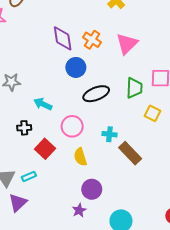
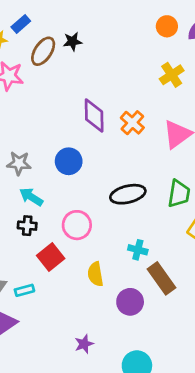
blue circle: (76, 67) -> (69, 161), moved
cyan arrow: (43, 104) -> (31, 197), moved
pink circle: (72, 126) -> (77, 225), moved
purple circle: (92, 189) -> (130, 302), moved

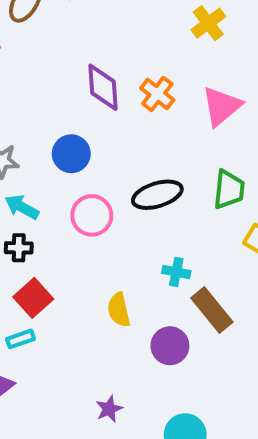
pink circle: (77, 225) -> (92, 215), moved
red square: (51, 257) -> (33, 298), moved

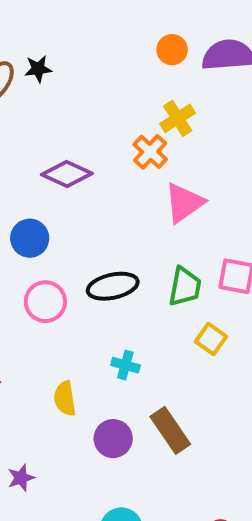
purple diamond: (103, 87) -> (67, 174), turned -66
orange cross: (157, 94) -> (150, 152), moved
brown rectangle: (212, 310) -> (170, 430), moved
purple star: (109, 409) -> (21, 478), moved

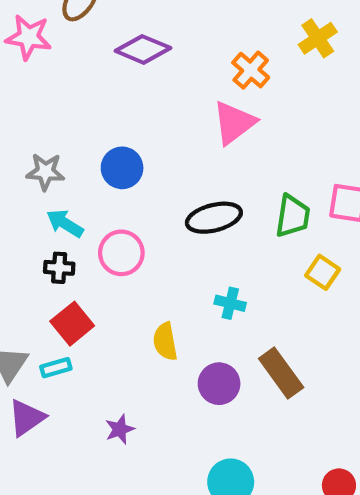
yellow cross: (178, 118) -> (318, 38), moved
purple diamond: (67, 174) -> (143, 49), moved
pink triangle: (184, 203) -> (234, 123), moved
pink circle: (45, 302) -> (121, 253), moved

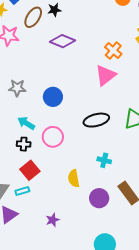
gray star: (45, 172) -> (17, 88), moved

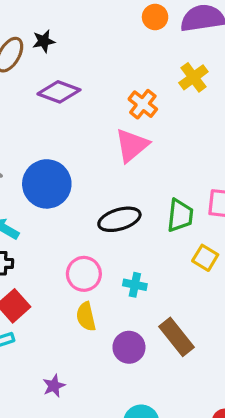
blue circle: (53, 97) -> (47, 184), size x1.5
pink circle: (53, 137) -> (84, 274), moved

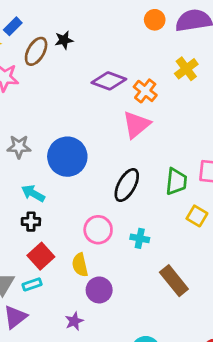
purple diamond: (59, 92) -> (109, 81), moved
black ellipse: (119, 219) -> (127, 185), turned -44
yellow semicircle: (86, 317) -> (80, 265), moved
purple circle: (129, 347) -> (99, 290), moved

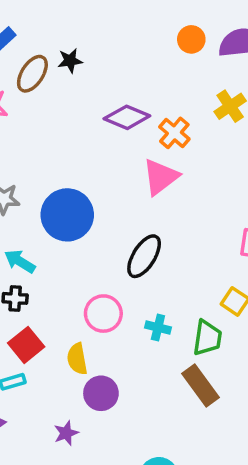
green trapezoid: (176, 181) -> (207, 338), moved

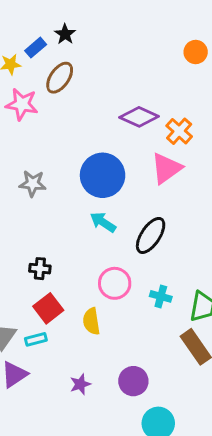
black star: (70, 61) -> (65, 34), moved, turned -30
blue circle: (67, 215) -> (103, 175), moved
cyan arrow: (20, 261) -> (103, 222), moved
purple circle: (101, 393) -> (133, 381), moved

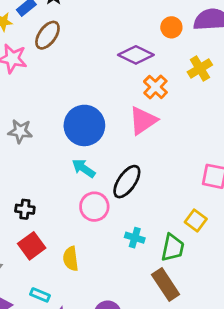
orange circle: (196, 52) -> (171, 27), moved
purple diamond: (139, 117) -> (136, 55), moved
pink circle: (115, 283) -> (94, 207), moved
cyan rectangle: (36, 339) -> (40, 295), moved, turned 36

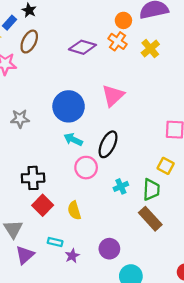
purple diamond: (136, 55) -> (82, 47), moved
orange cross: (155, 87) -> (117, 41), moved
black cross: (25, 209) -> (33, 178), size x1.5
cyan cross: (135, 238) -> (121, 186), turned -32

